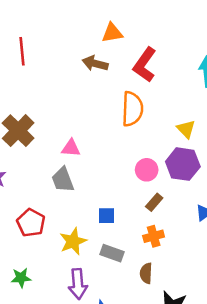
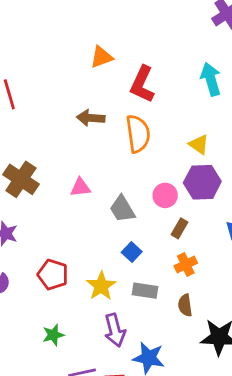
brown arrow: (95, 63) -> (91, 118), moved
gray trapezoid: (63, 180) -> (122, 209), moved
blue square: (107, 216) -> (132, 252), turned -36

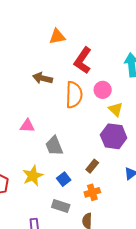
pink circle: (165, 195) -> (103, 90), moved
blue square: (132, 252) -> (64, 179), moved
yellow star: (101, 286) -> (33, 176), moved

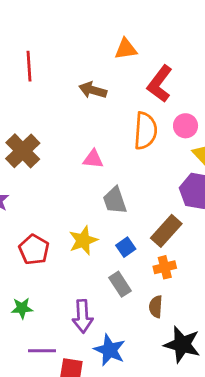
brown arrow: (43, 78) -> (93, 90), moved
pink triangle: (27, 126) -> (93, 159), moved
brown rectangle: (92, 166) -> (166, 231), size x1.6
gray rectangle: (61, 206) -> (120, 284), turned 36

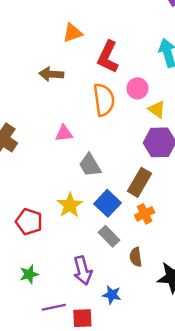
blue square: (126, 247) -> (108, 203), size x1.5
brown semicircle: (156, 307) -> (136, 257), moved
blue star: (110, 350) -> (112, 295), size x0.7

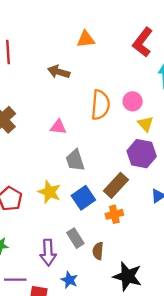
red L-shape: (108, 57) -> (143, 42), moved
yellow star: (70, 205) -> (49, 192), turned -30
gray rectangle: (109, 236) -> (75, 238), moved

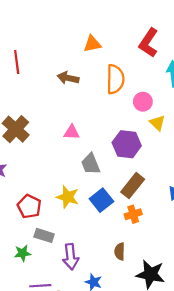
orange semicircle: (100, 105) -> (115, 79), moved
purple hexagon: (142, 154) -> (127, 144), moved
gray rectangle: (75, 238) -> (44, 235), moved, turned -36

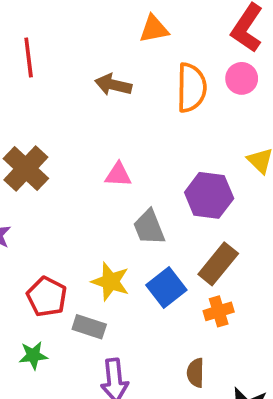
pink circle: (143, 102) -> (242, 78), moved
gray rectangle: (44, 235) -> (89, 327), moved
green star: (23, 253) -> (33, 355), moved

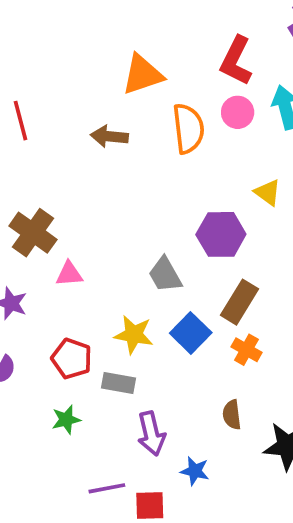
orange triangle: (154, 29) -> (143, 75), size x1.4
pink triangle: (118, 175) -> (69, 274), moved
orange cross: (219, 311) -> (246, 350), turned -36

